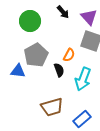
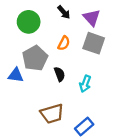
orange semicircle: (69, 55) -> (64, 43), moved
cyan arrow: (83, 79) -> (85, 84), size x0.7

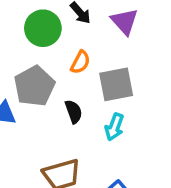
green circle: (29, 22) -> (43, 28), moved
gray square: (94, 43) -> (116, 84), moved, turned -30

